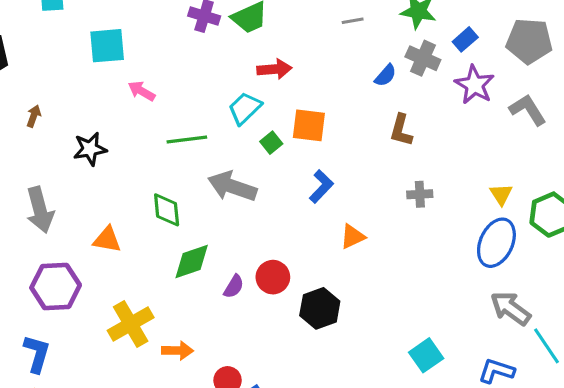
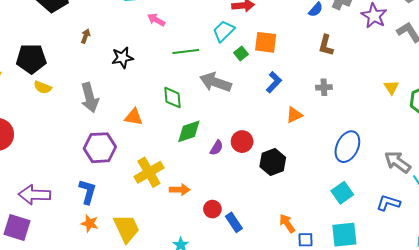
gray cross: (420, 194) -> (324, 87), moved
blue ellipse: (496, 243) -> (347, 147), moved

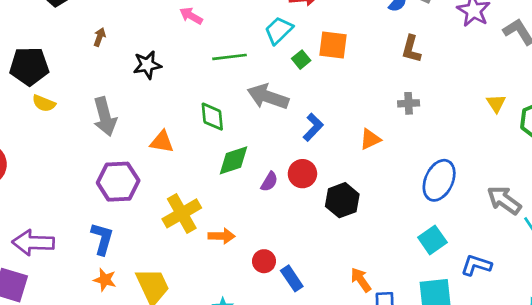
blue L-shape: (274, 82) -> (313, 127), moved
blue L-shape: (388, 203) -> (476, 265), moved

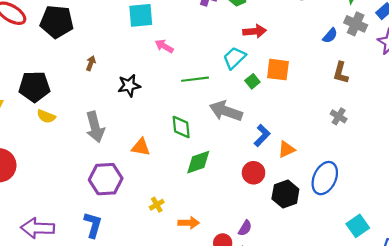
gray cross: (409, 103) -> (339, 116), turned 35
orange triangle: (370, 139) -> (286, 149), moved
blue ellipse: (439, 180) -> (325, 178), moved
purple semicircle: (269, 182) -> (245, 228), moved
yellow cross: (182, 213) -> (157, 205), size x0.5

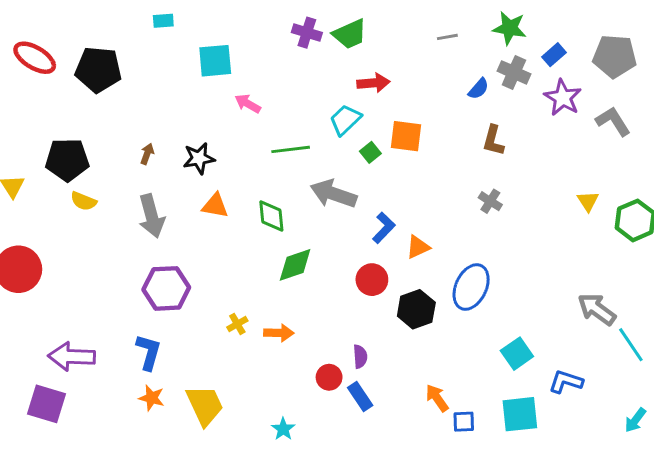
brown arrow: (91, 63) -> (147, 154), moved
orange triangle: (141, 147) -> (215, 206), moved
orange arrow: (189, 223) -> (279, 333), moved
purple semicircle: (245, 228) -> (360, 357), turned -35

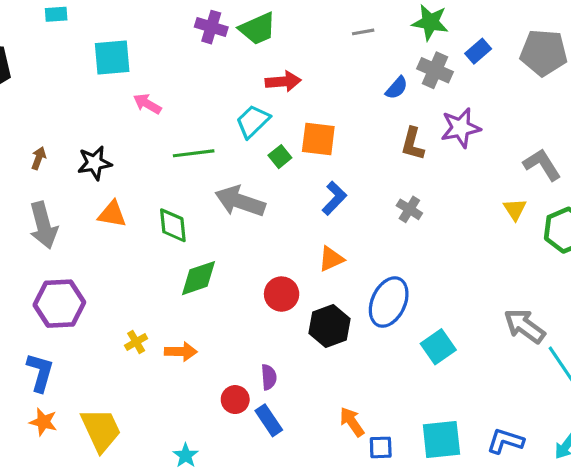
purple star: (563, 98) -> (461, 128), moved, turned 30
gray L-shape: (613, 121) -> (542, 165), moved
blue L-shape: (384, 228) -> (334, 198), moved
cyan square: (517, 354) -> (438, 347), moved
blue L-shape: (566, 382) -> (505, 441), moved

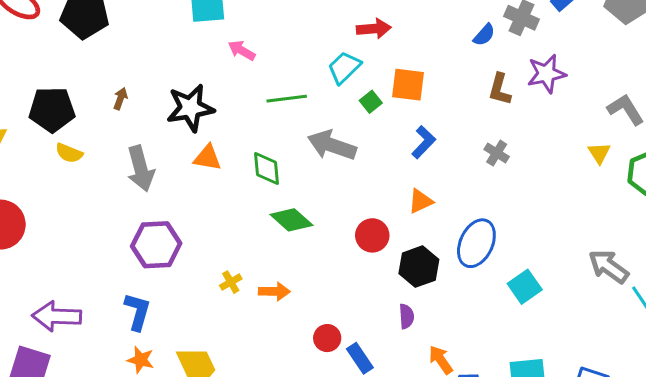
brown arrow: (39, 158) -> (120, 99), moved
black star: (95, 163) -> (190, 108), size x1.4
green diamond: (198, 278) -> (291, 220), turned 60
purple semicircle: (269, 377) -> (406, 316), moved

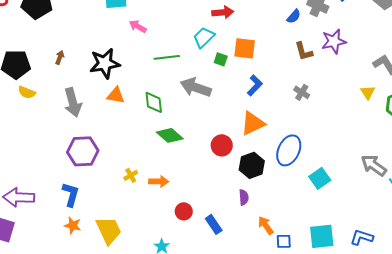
brown L-shape: (500, 89) -> (304, 51), turned -30
green square: (371, 102) -> (221, 59), turned -32
orange triangle: (420, 201) -> (253, 123), size x1.5
red circle: (327, 338) -> (184, 211), moved

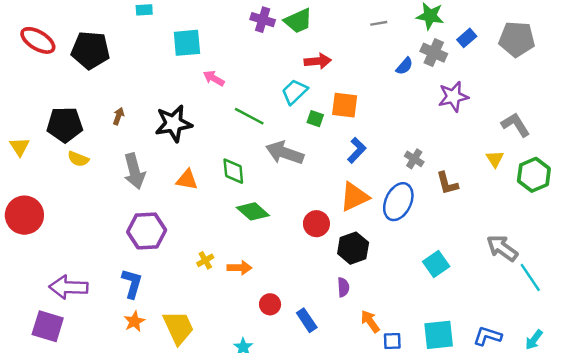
brown L-shape: (304, 51) -> (447, 183), moved
green line: (167, 57) -> (249, 116), turned 35
orange triangle: (116, 95) -> (187, 180), moved
blue ellipse: (289, 150) -> (398, 202), moved
orange star: (73, 225) -> (134, 321), turned 30

